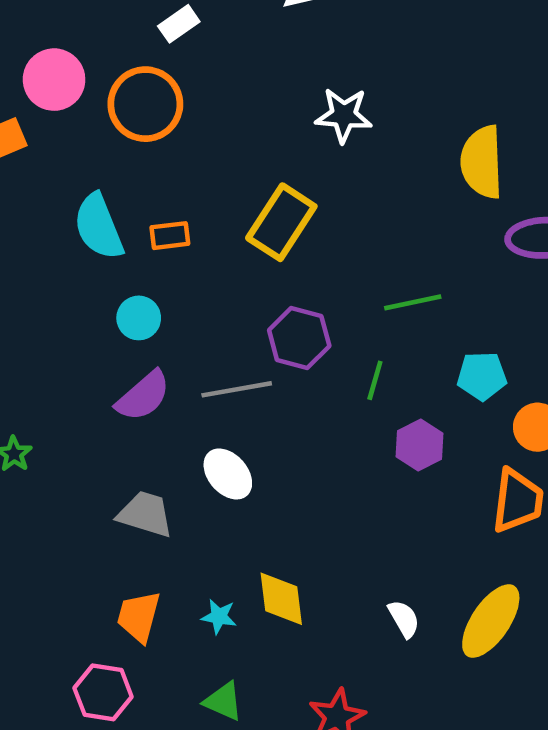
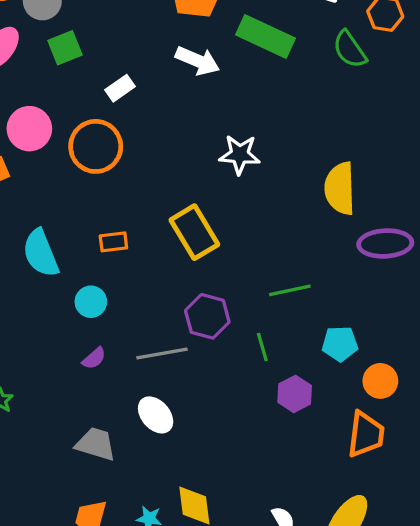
yellow rectangle: (281, 222) -> (194, 232), turned -64
cyan semicircle: (99, 227) -> (41, 253), moved
green line: (375, 380) -> (262, 347), turned -32
purple semicircle: (143, 396) -> (94, 358), size x0.6

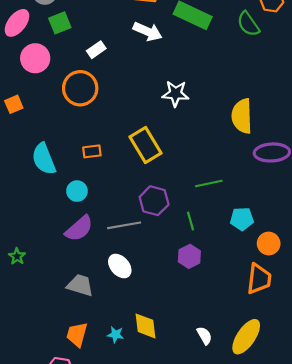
pink circle: (29, 129) -> (35, 58), moved
purple semicircle: (94, 358) -> (79, 229), size x1.8
purple hexagon: (295, 394) -> (189, 256), moved

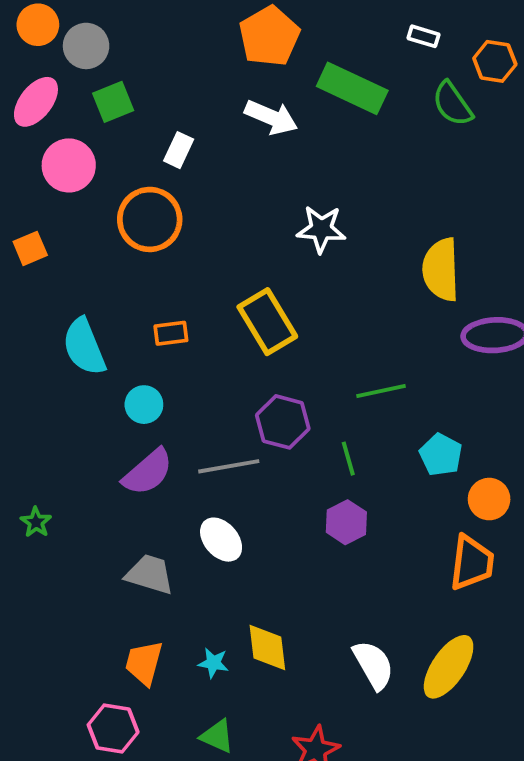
white rectangle: (96, 50) -> (179, 150), turned -30
cyan pentagon: (242, 219) -> (441, 455), turned 30
white semicircle: (204, 336) -> (373, 665), size x1.5

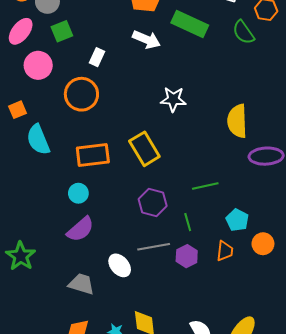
orange rectangle: (171, 333) -> (93, 155), size x1.8
cyan semicircle: (84, 347) -> (38, 140), moved
gray line: (229, 466) -> (154, 247), moved
green star: (36, 522) -> (21, 256), size x1.8
orange trapezoid: (472, 563) -> (225, 251), moved, size x0.7

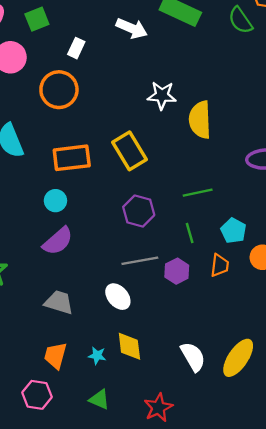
yellow semicircle: (237, 121) -> (200, 120), moved
green line: (188, 222) -> (190, 233), moved
white ellipse: (120, 265) -> (118, 297), moved

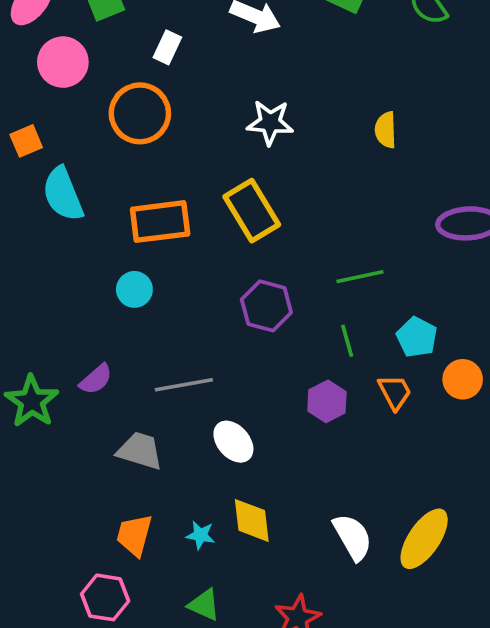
white star: (162, 95) -> (270, 123), moved
yellow semicircle: (200, 120) -> (386, 130), moved, size x0.6
purple semicircle: (58, 241) -> (96, 379), moved, size x0.7
gray line: (140, 261) -> (184, 385), moved
orange trapezoid: (220, 265) -> (395, 392), turned -35

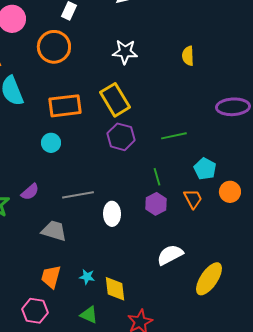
purple hexagon: (266, 306) -> (121, 137), moved
green line: (347, 341) -> (157, 177), moved
white ellipse: (233, 442) -> (112, 214), moved, turned 40
yellow diamond: (252, 520) -> (115, 289), moved
white semicircle: (353, 537) -> (170, 255), moved, turned -88

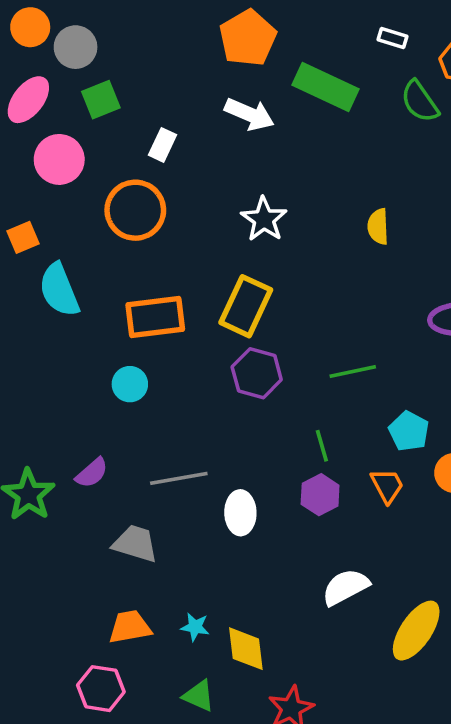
white star: (125, 52) -> (264, 219), turned 30
yellow rectangle: (115, 100) -> (246, 306), turned 56
orange trapezoid: (51, 277) -> (130, 627), turned 65

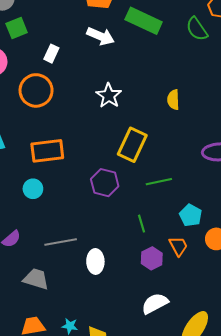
yellow rectangle: (246, 306) -> (132, 145), moved
purple hexagon: (320, 495) -> (152, 258), moved

